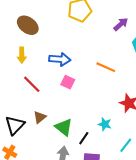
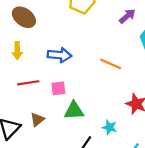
pink square: (68, 82) -> (58, 88), moved, turned -32
red line: (32, 84) -> (28, 83), turned -54
green triangle: (64, 127) -> (74, 111), moved, turned -42

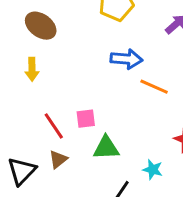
blue arrow: (59, 55) -> (126, 59), moved
red line: (28, 83) -> (54, 126), moved, turned 65

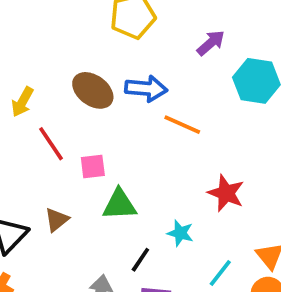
brown ellipse: (41, 26) -> (93, 90), moved
yellow arrow: (32, 69) -> (22, 102), turned 30
red line: (54, 126) -> (51, 144), moved

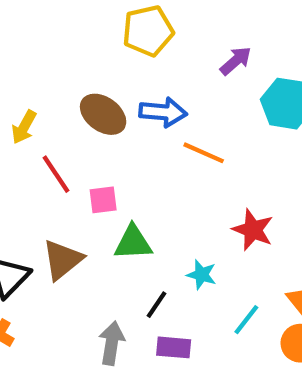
brown triangle: (57, 220) -> (62, 260), size x1.5

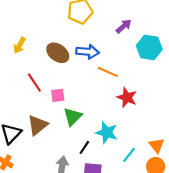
yellow arrow: (24, 127) -> (19, 45), moved
red star: (253, 230) -> (127, 97), moved
green triangle: (133, 243) -> (73, 117), turned -42
cyan star: (201, 275) -> (107, 133), size x1.5

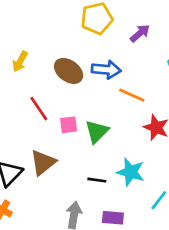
purple arrow: (124, 26) -> (140, 33), moved
green triangle: (73, 117) -> (97, 132), moved
black line: (84, 147) -> (97, 180), moved, turned 64

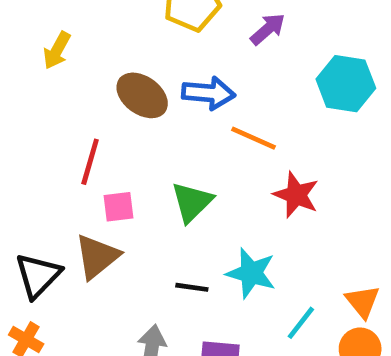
yellow arrow: (20, 62) -> (57, 50), moved
red line: (39, 109) -> (90, 162), turned 50
pink square: (69, 125) -> (118, 207), moved

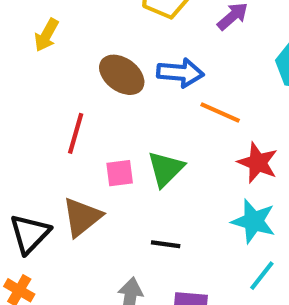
pink square: (118, 207) -> (120, 173), moved
cyan star: (251, 273) -> (254, 221), moved

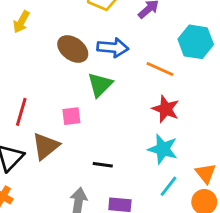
orange line: (220, 112) -> (160, 69), moved
red line: (76, 133) -> (21, 112), moved
green triangle: (166, 169) -> (100, 85), moved

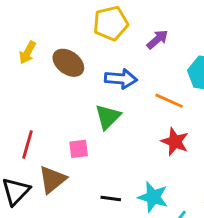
brown ellipse: (73, 49) -> (68, 63), moved
cyan star: (163, 149) -> (153, 197), moved

